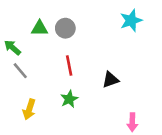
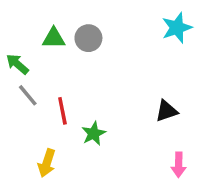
red line: (69, 66) -> (62, 111), moved
black triangle: (110, 80) -> (166, 111), moved
yellow arrow: (29, 109) -> (47, 163), moved

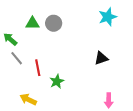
black triangle: (166, 111) -> (101, 58), moved
yellow arrow: (47, 163) -> (28, 99), turned 98

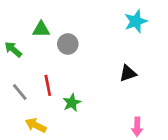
gray circle: (54, 23) -> (68, 44), moved
gray line: (17, 58) -> (20, 92), moved

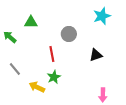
gray circle: (68, 44) -> (69, 34), moved
red line: (48, 85) -> (52, 54), moved
yellow arrow: (36, 125) -> (37, 87), moved

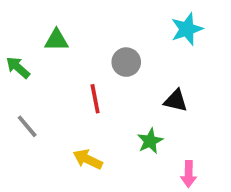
black triangle: (96, 55) -> (176, 101), turned 32
green star: (54, 77) -> (150, 141), moved
yellow arrow: (37, 87) -> (88, 159), moved

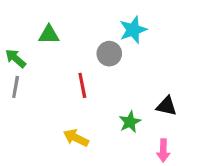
cyan star: (187, 29) -> (133, 30), moved
black triangle: (176, 101) -> (166, 106), moved
gray line: (27, 126) -> (16, 87), moved, turned 50

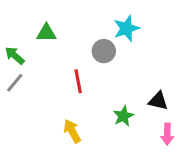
gray line: (16, 87) -> (15, 83), turned 30
yellow arrow: (76, 138) -> (72, 131), turned 35
pink arrow: (163, 151) -> (167, 134), moved

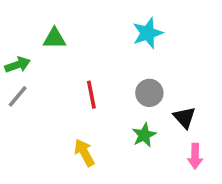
gray circle: (104, 51) -> (149, 93), moved
green arrow: (15, 56) -> (18, 65), turned 120
black triangle: (158, 101) -> (185, 117), turned 35

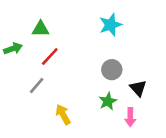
red line: (91, 95) -> (50, 56), moved, turned 54
gray line: (18, 96) -> (37, 85), moved
pink arrow: (195, 156) -> (130, 117), moved

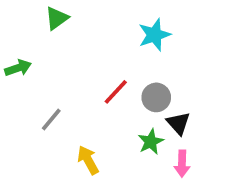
green triangle: (41, 29) -> (57, 18), moved, turned -36
red line: (50, 56) -> (116, 92), moved
black triangle: (138, 88) -> (178, 123), moved

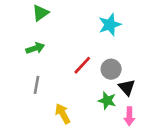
green arrow: (18, 68) -> (35, 48), moved
gray line: (51, 120) -> (37, 85), turned -30
green star: (151, 142) -> (107, 101), turned -30

